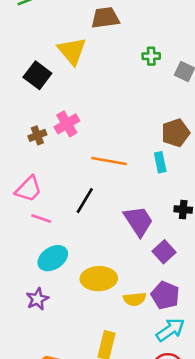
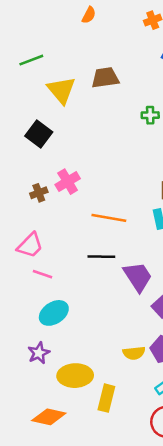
yellow triangle: (72, 51) -> (61, 90), moved
black line: (85, 201) -> (101, 257), moved, turned 60
yellow ellipse: (99, 279) -> (75, 376), moved

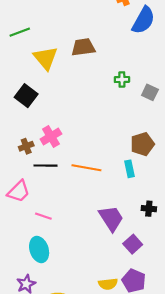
black line: (101, 257) -> (46, 166), moved
pink line: (43, 274) -> (43, 216), moved
cyan ellipse: (54, 313) -> (39, 250), turned -75

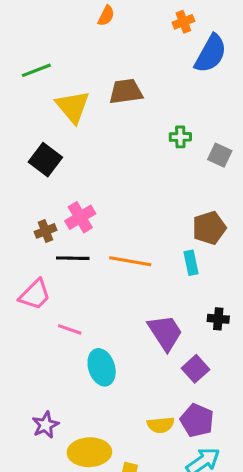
cyan ellipse: (39, 250) -> (102, 367), moved

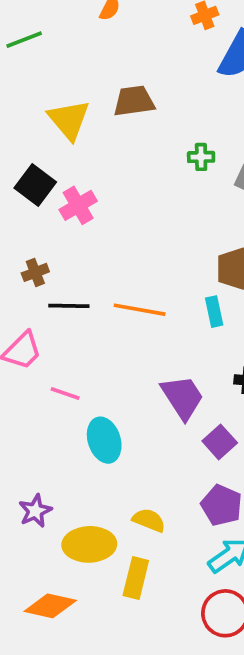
green line: (36, 70) -> (24, 40), moved
pink cross: (80, 217) -> (78, 205), moved
yellow semicircle: (161, 425) -> (149, 520), moved, turned -152

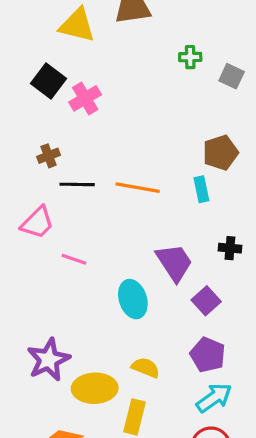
yellow triangle: (69, 120) -> (77, 25), turned -36
cyan ellipse: (104, 440) -> (133, 299), moved
purple star: (35, 511) -> (48, 360), size x1.5

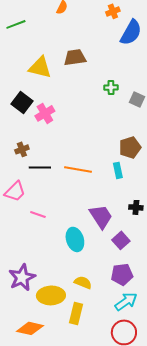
purple pentagon: (208, 355) -> (122, 274), turned -30

